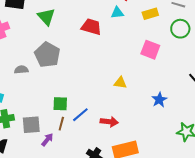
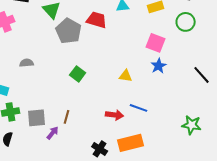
gray pentagon: (47, 55) -> (69, 31), moved
blue star: (159, 100) -> (159, 66), moved
green square: (60, 104) -> (78, 74), moved, turned 35
blue line: (80, 115) -> (139, 108), moved, turned 60

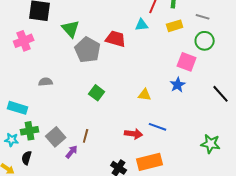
pink square: (156, 43) -> (187, 62), moved
gray square: (37, 118) -> (56, 137), turned -36

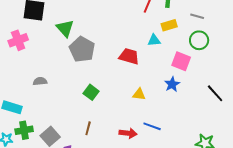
cyan triangle: (142, 25) -> (154, 40), moved
red trapezoid: (116, 39) -> (129, 56), moved
brown line: (86, 136) -> (88, 128), moved

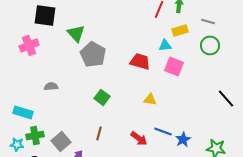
pink square: (181, 61) -> (174, 66), moved
blue star: (172, 84) -> (183, 139), moved
red arrow: (128, 133) -> (139, 138), turned 30

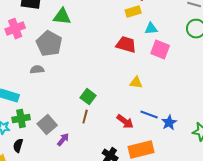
yellow rectangle: (180, 30) -> (133, 12), moved
green triangle: (76, 33) -> (62, 17), turned -42
gray pentagon: (93, 54) -> (49, 44), moved
green square: (102, 97) -> (88, 97), moved

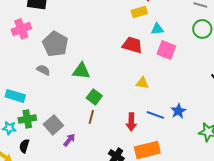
green triangle: (62, 17) -> (81, 71), moved
gray semicircle: (37, 70) -> (43, 70), turned 32
red arrow: (125, 122) -> (131, 122), turned 54
blue star: (169, 123) -> (178, 111), moved

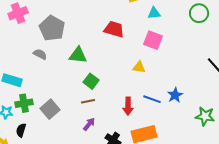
red trapezoid: (132, 45) -> (114, 29), moved
pink square: (166, 50) -> (153, 40), moved
brown line: (91, 117) -> (88, 101), turned 64
purple arrow: (69, 140) -> (89, 124), moved

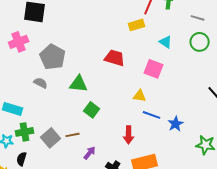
cyan triangle: (154, 13) -> (166, 42), moved, turned 40
blue line: (152, 99) -> (152, 115), moved
brown line: (88, 101) -> (73, 135), moved

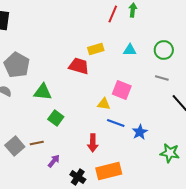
gray line: (198, 18) -> (162, 78), moved
yellow rectangle: (137, 25) -> (96, 49), moved
cyan triangle: (166, 42) -> (130, 50), turned -32
pink square: (154, 69) -> (122, 90), moved

